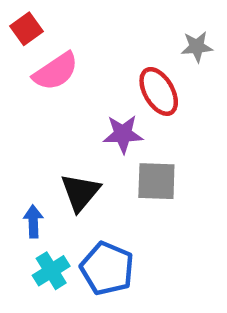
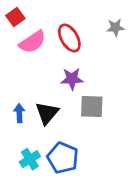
red ellipse: (159, 91) -> (69, 38), moved
blue arrow: (33, 221) -> (19, 113), moved

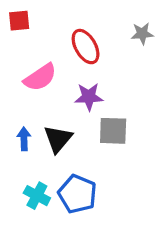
red square: (15, 17) -> (19, 21), turned 30
pink semicircle: (33, 42) -> (40, 77), moved
cyan cross: (30, 159) -> (37, 196), turned -30

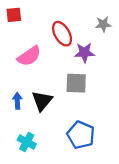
purple star: (89, 97) -> (84, 53), moved
gray square: (113, 131) -> (76, 83), moved
blue pentagon: (77, 194) -> (81, 135), moved

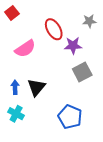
red square: (14, 15) -> (12, 13), turned -32
gray square: (76, 83) -> (82, 72), moved, turned -30
cyan cross: (27, 142) -> (16, 114), moved

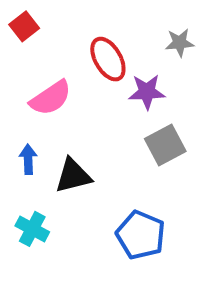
blue arrow: (15, 87) -> (28, 159), moved
black triangle: (36, 87) -> (73, 176), turned 36

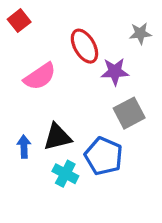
blue arrow: (28, 159) -> (24, 147), moved
cyan cross: (32, 229) -> (65, 174), moved
blue pentagon: (141, 235) -> (104, 156), moved

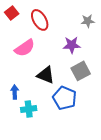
red ellipse: (84, 46) -> (40, 20), moved
black triangle: (57, 137) -> (46, 75), moved, turned 36
cyan cross: (65, 174) -> (29, 109), moved, turned -35

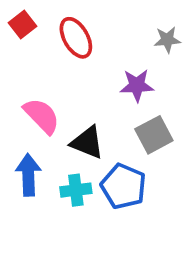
pink semicircle: (25, 48) -> (42, 116), moved, turned -100
blue arrow: (15, 92) -> (28, 175), size x1.5
cyan cross: (29, 109) -> (76, 190), moved

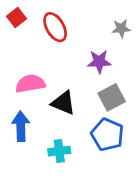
pink semicircle: (42, 116) -> (30, 84), turned -56
blue pentagon: (123, 186) -> (107, 135), moved
cyan cross: (76, 190) -> (59, 151), moved

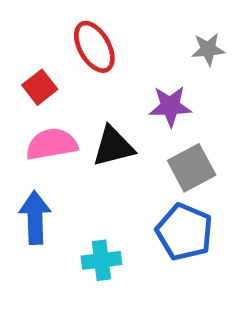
red square: (17, 17) -> (40, 87), moved
black triangle: (63, 103) -> (113, 146), moved, turned -36

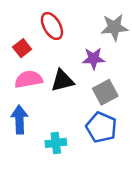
gray star: (208, 49) -> (114, 27), size x1.5

